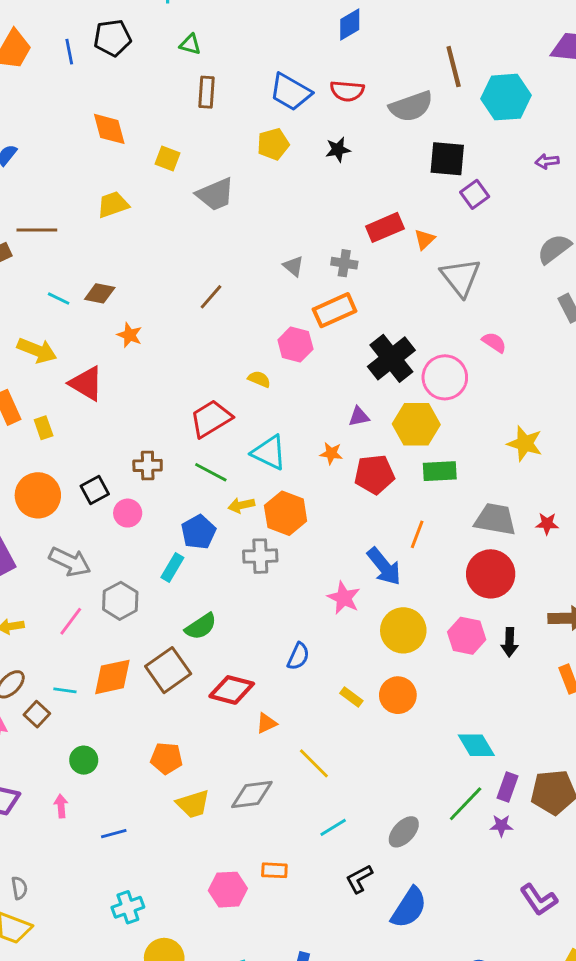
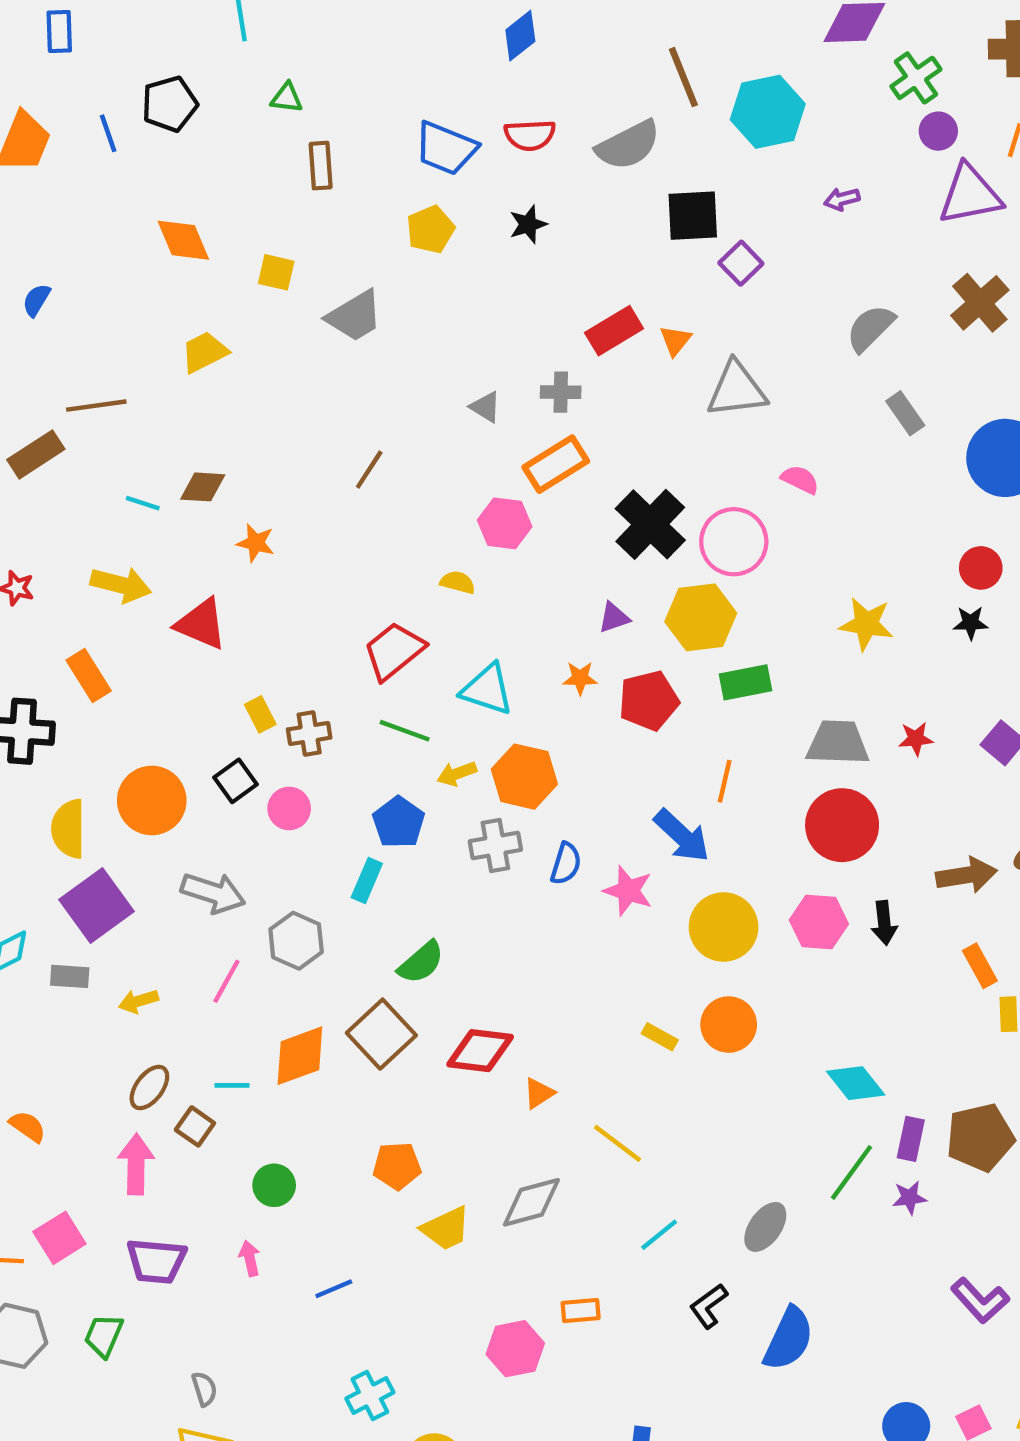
gray triangle: (460, 277) -> (737, 389), turned -51
yellow rectangle: (44, 428) -> (260, 714), moved
blue semicircle: (298, 656) -> (566, 864), moved

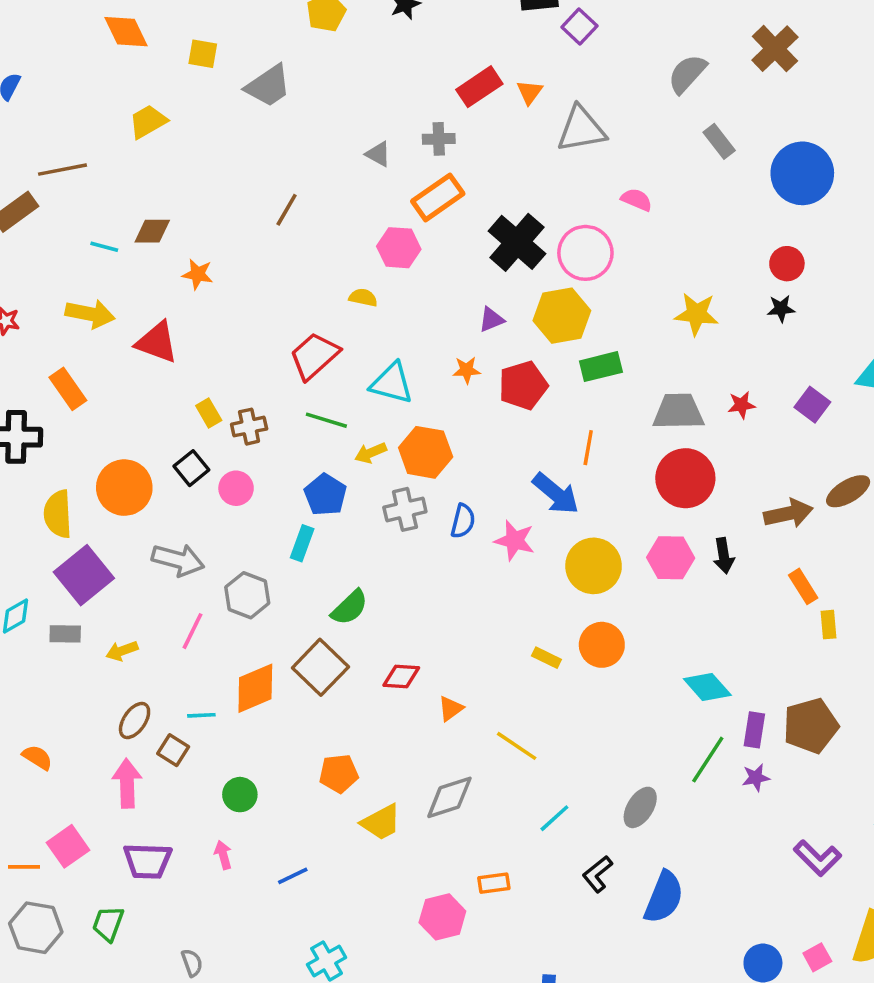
red diamond: (480, 1051) -> (401, 677), size x0.7

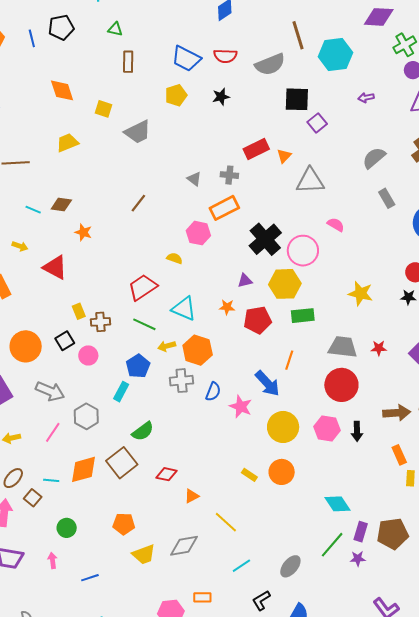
yellow arrow: (90, 314) -> (20, 246), size x0.6

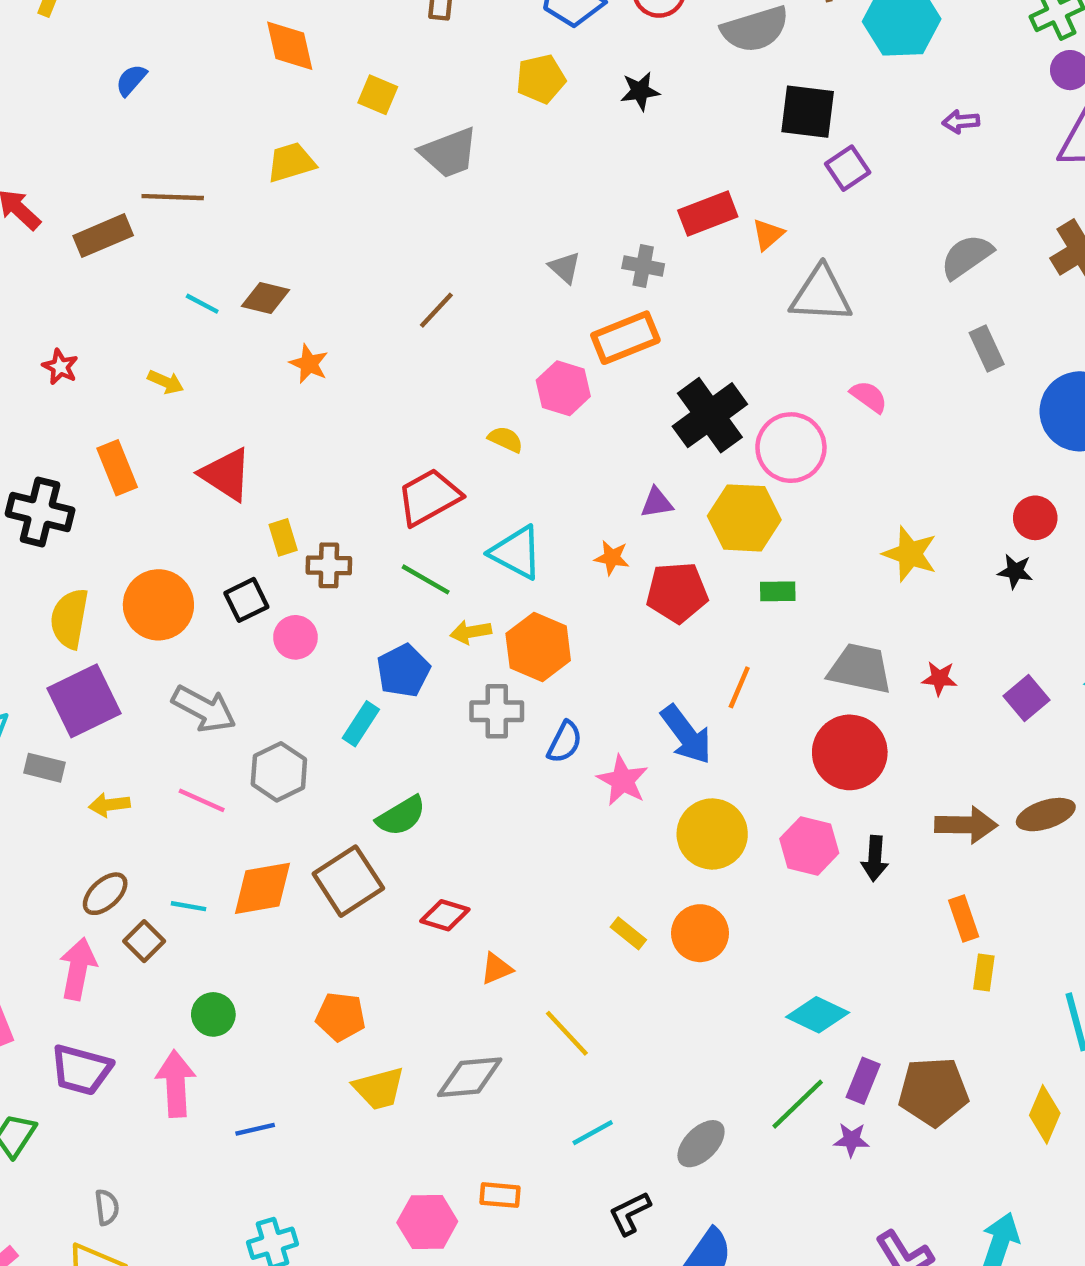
red triangle: (55, 267) -> (226, 474), moved
green rectangle: (303, 316) -> (778, 591), size x0.7
pink line: (53, 432) -> (202, 800), turned 75
cyan diamond: (338, 504) -> (818, 1015), turned -36
pink arrow: (52, 560) -> (176, 1084), size x1.8

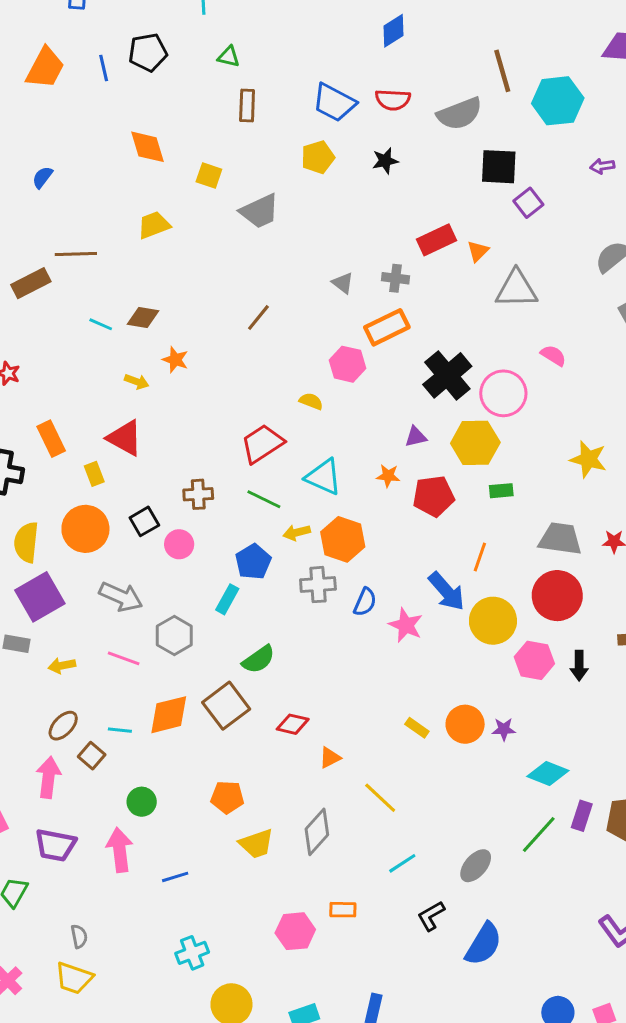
yellow arrow: (166, 382) -> (137, 382), moved
yellow rectangle: (283, 537) -> (94, 474), moved
yellow circle: (712, 834) -> (493, 621), moved
gray diamond: (470, 1077) -> (317, 832), turned -39
purple star: (851, 1140) -> (504, 729), moved

